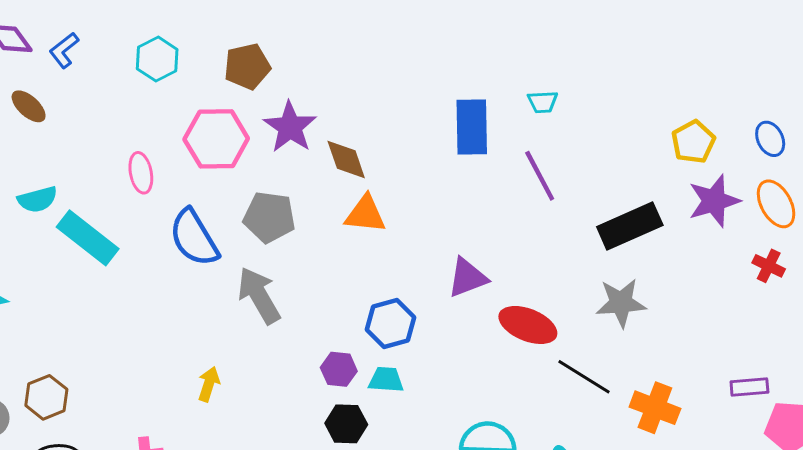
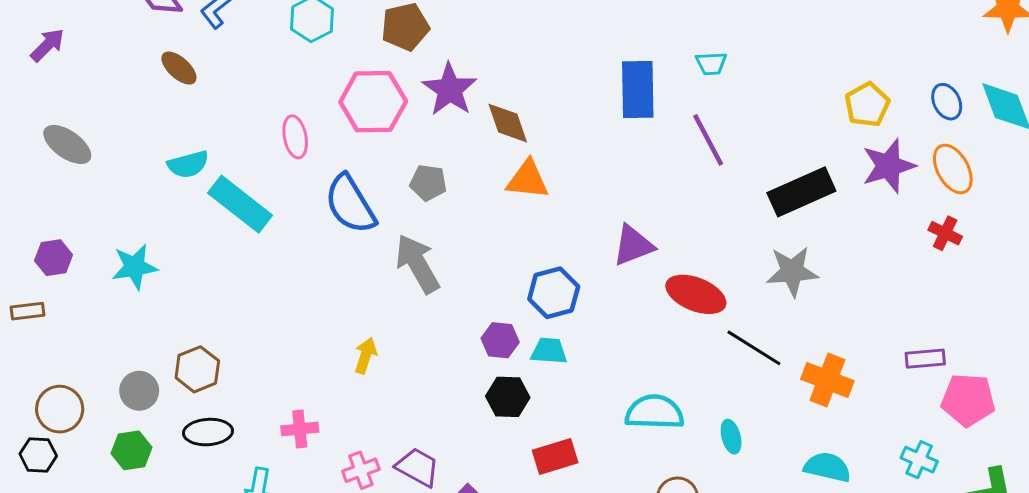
gray pentagon: (269, 217) -> (428, 183), size x0.7

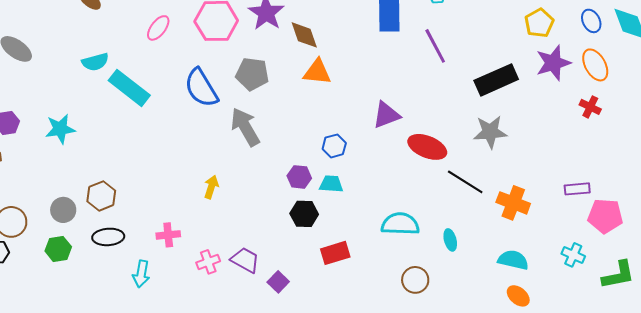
pink ellipse: (295, 137) -> (158, 28), moved, turned 48
gray pentagon: (428, 183) -> (252, 74), size x1.4
blue hexagon: (554, 293) -> (334, 146), size x0.7

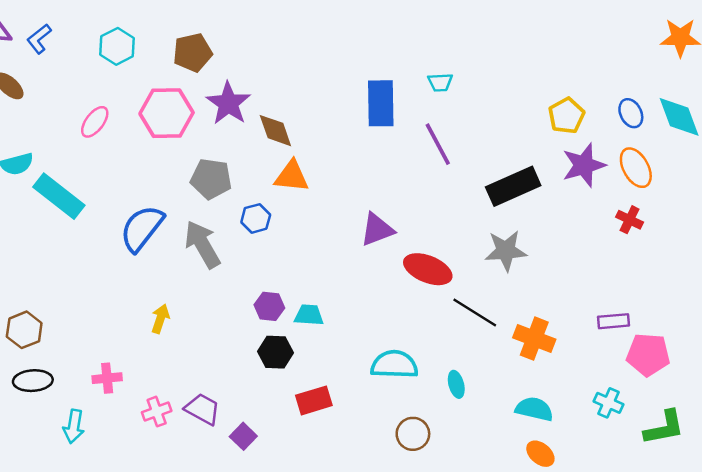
blue semicircle: (201, 88) -> (142, 228), moved, turned 69
blue hexagon: (334, 146) -> (256, 218), moved

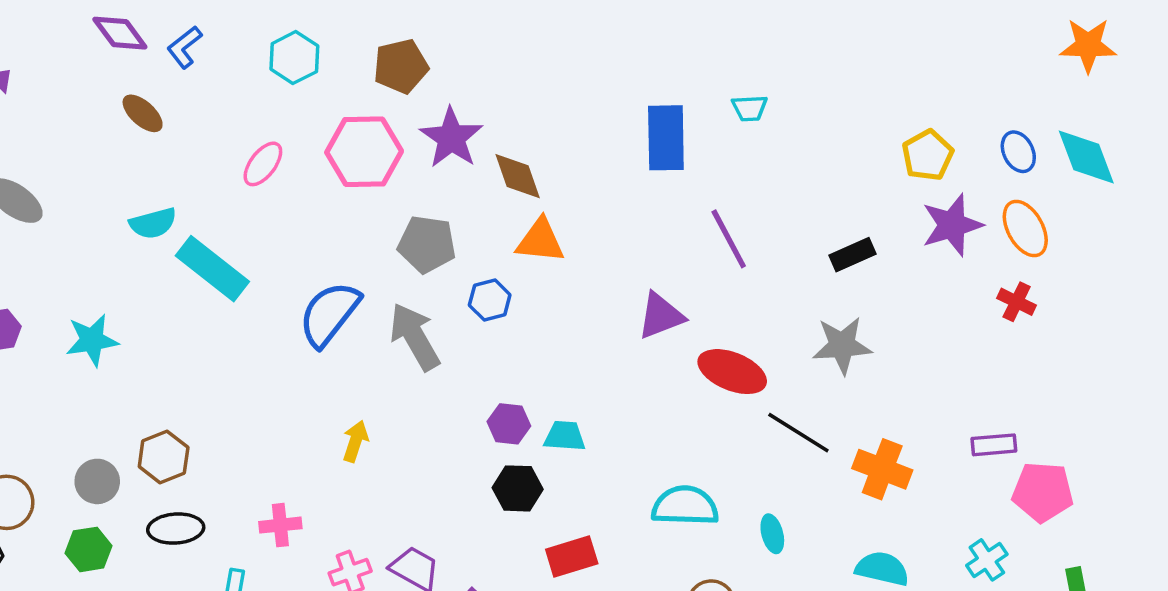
purple line: (438, 144) -> (729, 239), moved
black rectangle: (513, 186) -> (853, 255), size x0.6
cyan cross: (609, 403) -> (987, 560), turned 32

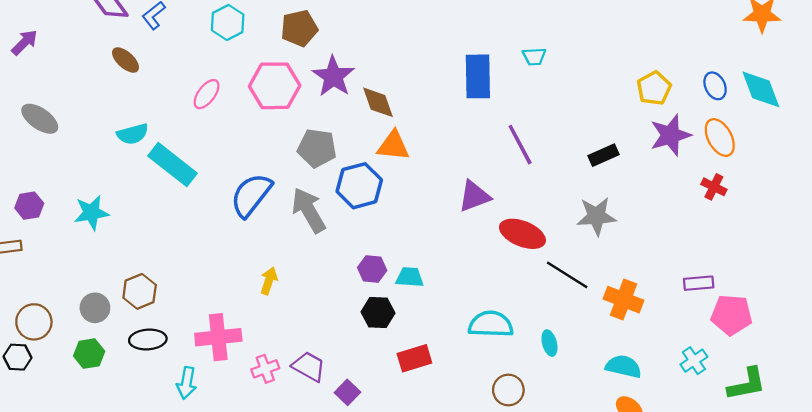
blue hexagon: (490, 300) -> (359, 186), size x1.6
pink cross: (280, 525) -> (218, 337), size x1.6

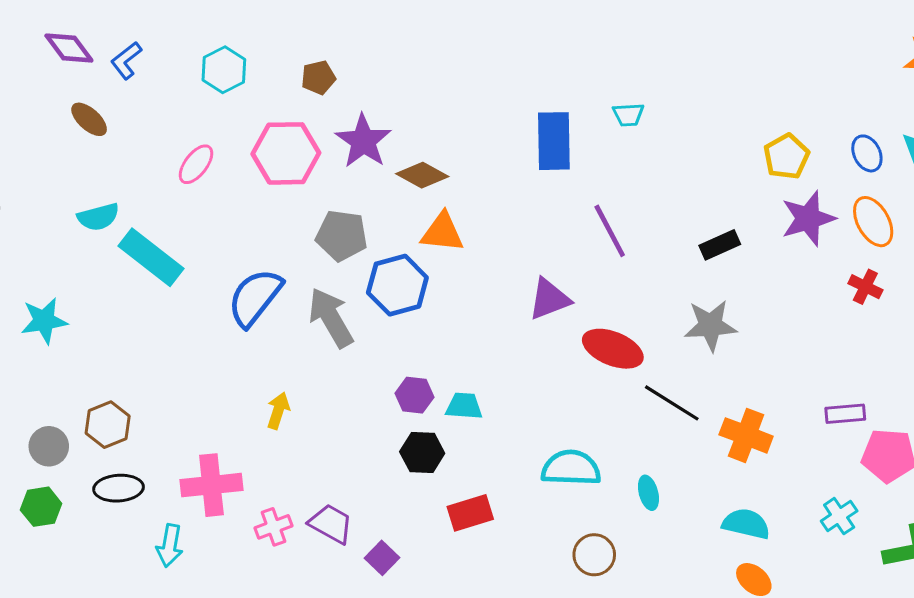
brown pentagon: (299, 28) -> (318, 77), size x0.7
brown diamond: (378, 102) -> (422, 175), turned -42

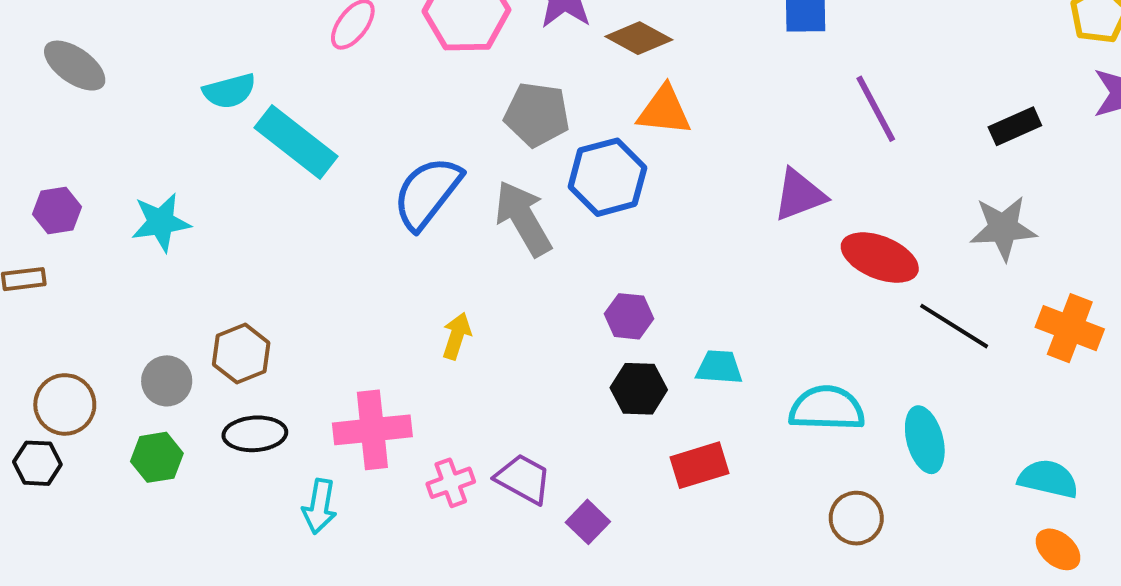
cyan trapezoid: (464, 406) -> (719, 367), moved
orange cross: (746, 435) -> (1070, 328), moved
cyan ellipse: (648, 493) -> (925, 440), size x1.5

